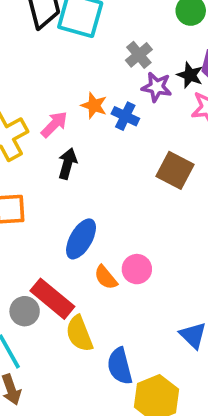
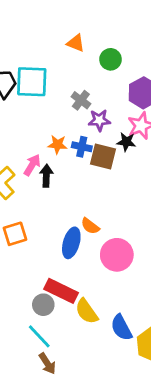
black star: (190, 75) -> (126, 142), moved
black arrow: (68, 164) -> (46, 176), moved
brown square: (175, 170) -> (103, 156), moved
pink circle: (137, 269) -> (117, 255), size x1.5
orange semicircle: (106, 277) -> (90, 226), moved

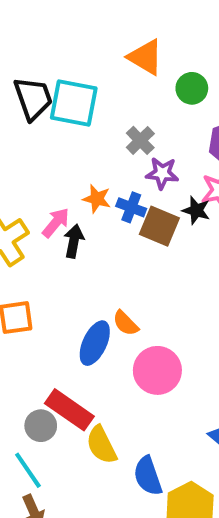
orange triangle: (76, 43) -> (145, 57), size x1.4

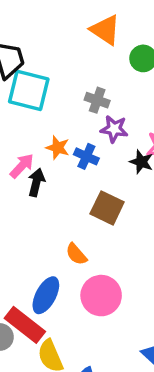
cyan square: (74, 103) -> (29, 90), moved
gray cross: (140, 140) -> (97, 100), turned -30
brown square: (159, 226) -> (107, 208), moved
blue ellipse: (95, 343) -> (46, 295), moved

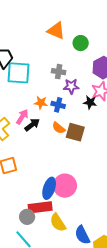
black arrow: (36, 182) -> (32, 125), turned 49
orange semicircle: (76, 254) -> (59, 128), moved
pink circle: (101, 296) -> (65, 186), moved
red rectangle: (25, 325) -> (40, 207), turned -35

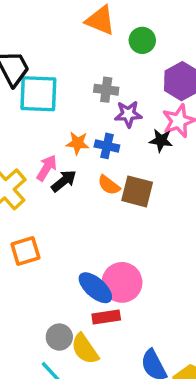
blue ellipse: (49, 188) -> (95, 288), turned -65
red rectangle: (40, 207) -> (106, 317), moved, size x0.7
yellow semicircle: (58, 223) -> (85, 349), moved

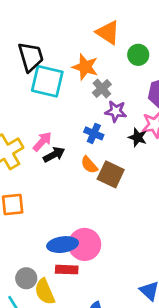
gray cross: (106, 90) -> (102, 88), turned 30
orange star: (78, 143) -> (85, 67), moved, size x1.4
blue ellipse: (95, 288) -> (63, 245), turned -60

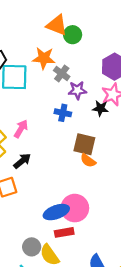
green circle: (138, 55) -> (73, 35), moved
black arrow: (54, 155) -> (22, 161), moved
orange semicircle: (89, 165) -> (88, 161), moved

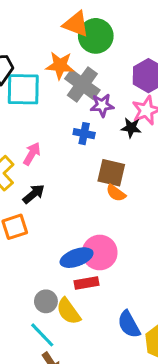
green circle: (73, 35) -> (96, 36), size x1.5
gray cross: (62, 73) -> (82, 84), size x1.6

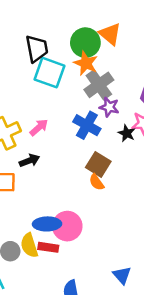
green circle: (96, 36) -> (85, 43), moved
blue cross: (84, 134) -> (87, 125), size x1.5
yellow semicircle: (68, 311) -> (29, 245), moved

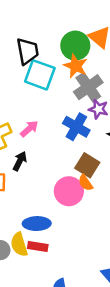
black arrow: (29, 161) -> (20, 161), turned -42
pink circle: (67, 226) -> (69, 191), moved

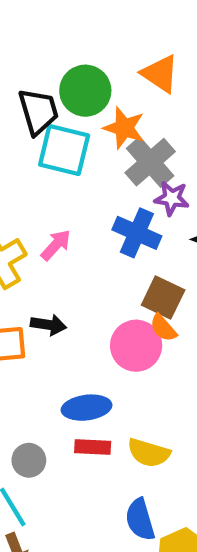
green circle: (75, 46) -> (85, 91), moved
black arrow: (20, 161) -> (48, 325), moved, turned 78
yellow semicircle: (19, 244) -> (149, 453), moved, turned -50

